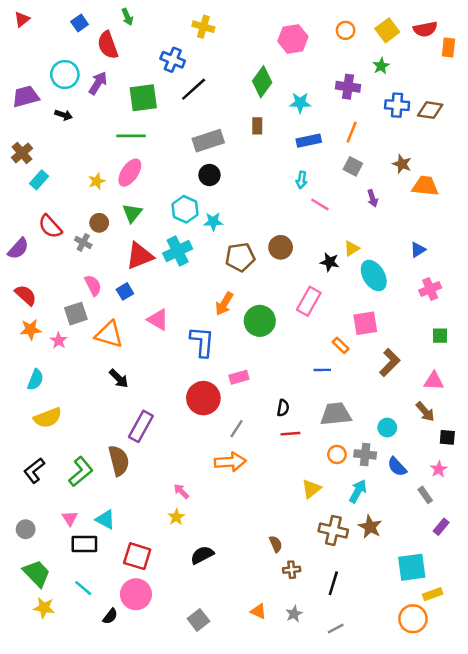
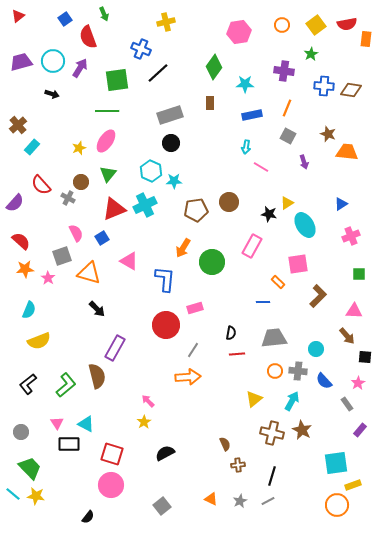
yellow cross: (203, 27) -> (166, 22), turned -30
purple trapezoid: (26, 97) -> (21, 62), moved
cyan line: (83, 588) -> (13, 494), moved
black semicircle: (110, 616) -> (88, 517), moved
gray line: (336, 629) -> (268, 501), moved

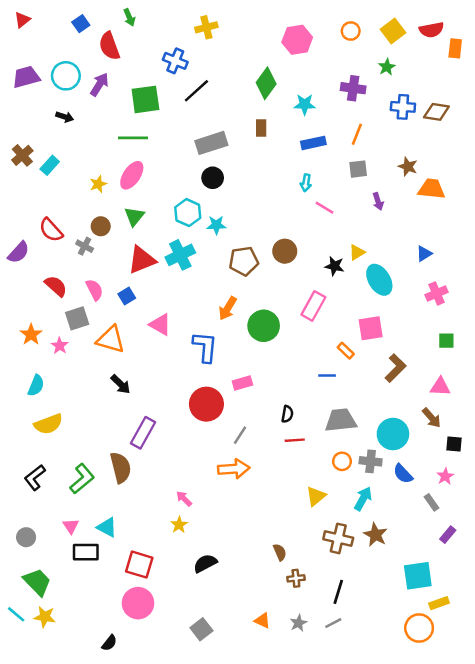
gray square: (288, 136) -> (358, 169), turned -35
cyan rectangle: (32, 147) -> (50, 165), moved
red semicircle: (21, 241) -> (56, 286), moved
orange star: (25, 269) -> (31, 334), turned -30
cyan circle: (316, 349) -> (393, 434), size x1.6

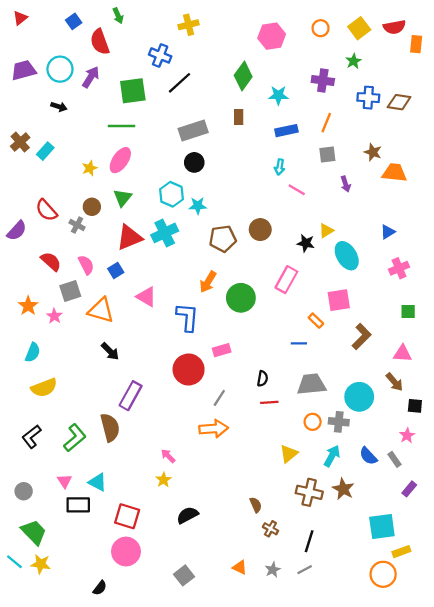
blue semicircle: (403, 474) -> (368, 456), moved
brown cross: (296, 578) -> (270, 529), turned 35

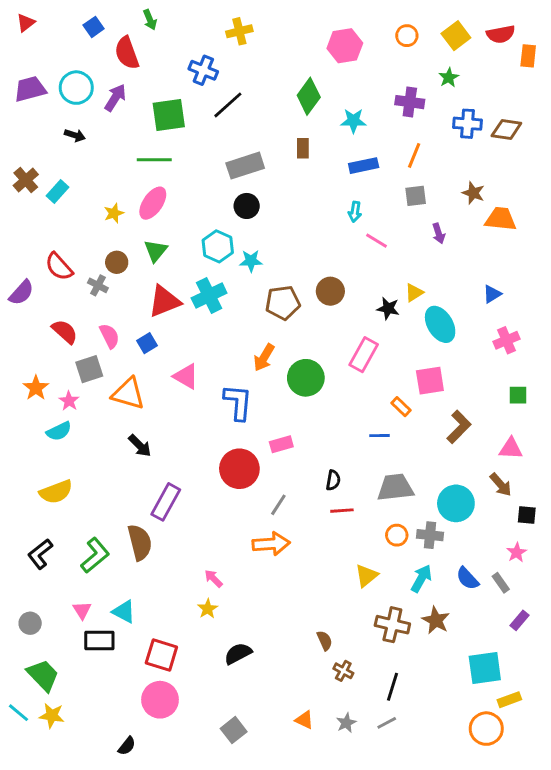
cyan semicircle: (33, 352) -> (59, 431), moved, turned 42

